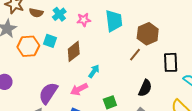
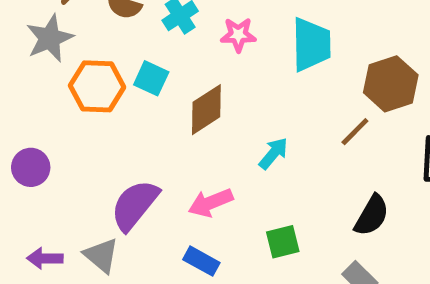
cyan arrow: (94, 71) -> (273, 153), moved

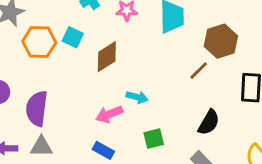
cyan arrow: (273, 153) -> (137, 97), moved, turned 65
purple semicircle: (135, 205) -> (37, 109), moved, turned -32
gray triangle: (101, 255) -> (41, 147), turned -40

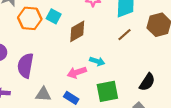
brown line: (199, 71) -> (124, 35), moved
green square: (154, 139) -> (107, 91), size x1.5
gray triangle: (41, 147) -> (43, 94), moved

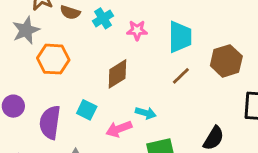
cyan square: (54, 16) -> (87, 110), moved

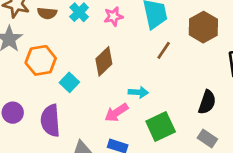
cyan square: (87, 110) -> (69, 82), moved, turned 30

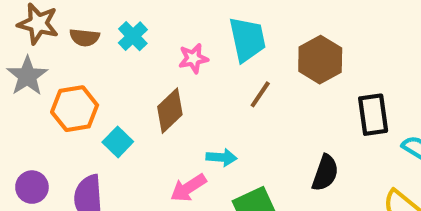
pink star: (113, 16) -> (193, 58), moved

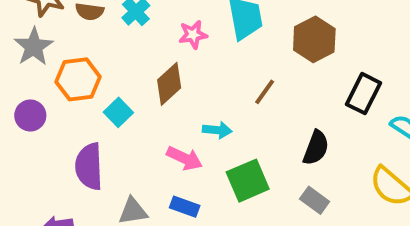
brown line: (260, 94) -> (265, 92), moved
black rectangle: (373, 115) -> (363, 94), turned 33
purple circle: (32, 187) -> (30, 115), moved
pink arrow: (188, 188) -> (185, 158), turned -124

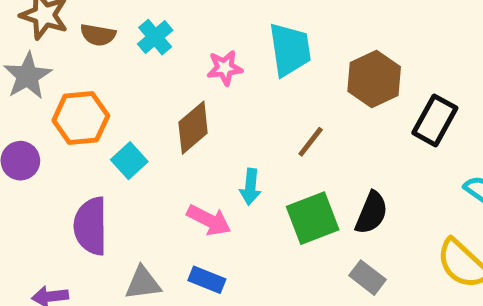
black rectangle: (363, 94) -> (435, 120), moved
cyan arrow: (217, 130) -> (250, 187), turned 88
green square: (248, 181) -> (313, 218), moved

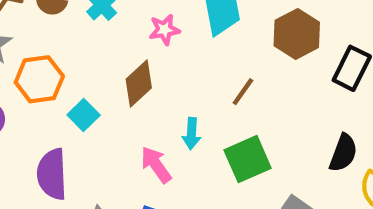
black semicircle: (371, 213) -> (343, 153), moved
pink arrow: (209, 220) -> (156, 165), turned -150

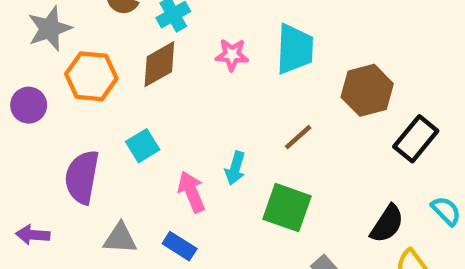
brown diamond: (139, 84) -> (159, 64), moved
cyan square: (84, 115) -> (143, 146), moved
green square: (248, 159) -> (287, 208), turned 30

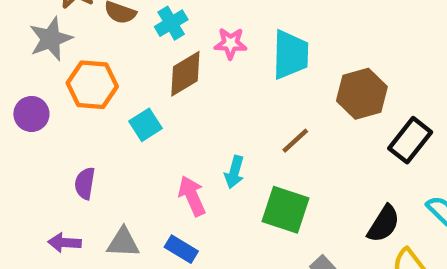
pink star: (232, 55) -> (230, 43), moved
brown diamond: (159, 64) -> (185, 74), moved
cyan square: (143, 146) -> (146, 125), moved
purple semicircle: (82, 177) -> (85, 183), size x0.6
purple arrow: (33, 235) -> (65, 243), moved

